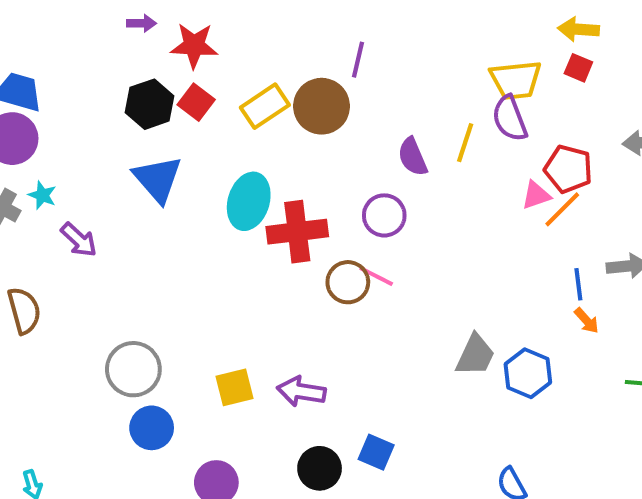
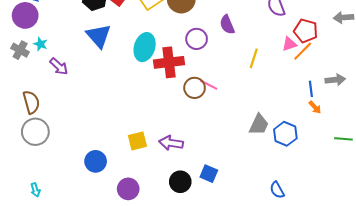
yellow line: (465, 143) -> (254, 58), moved
purple circle: (384, 215) -> (197, 39), moved
gray circle: (133, 369) -> (35, 132), moved

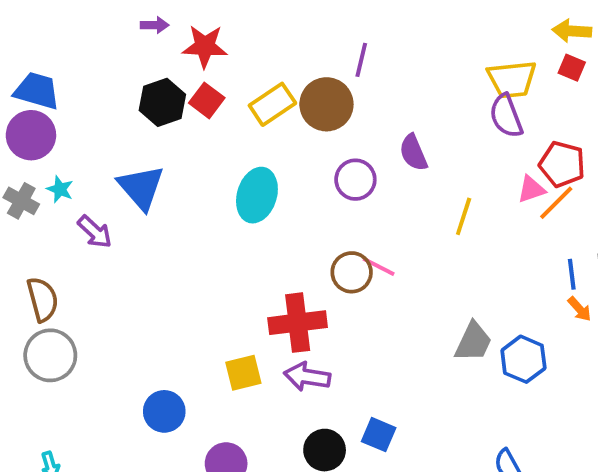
blue triangle: (99, 36) -> (141, 187), moved
red cross: (169, 62) -> (298, 323), moved

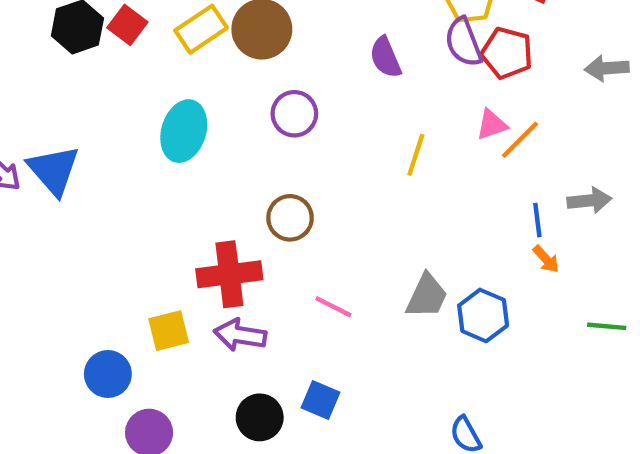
purple semicircle: (413, 153) -> (385, 57), moved
red pentagon: (562, 164) -> (507, 53), moved
blue triangle: (141, 187) -> (54, 170), moved
pink line: (379, 267) -> (333, 307), moved
blue circle: (164, 411) -> (108, 374), moved

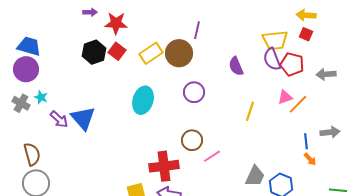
gray arrow: (607, 68) -> (326, 74), moved
pink line: (333, 307) -> (212, 156), moved, turned -60

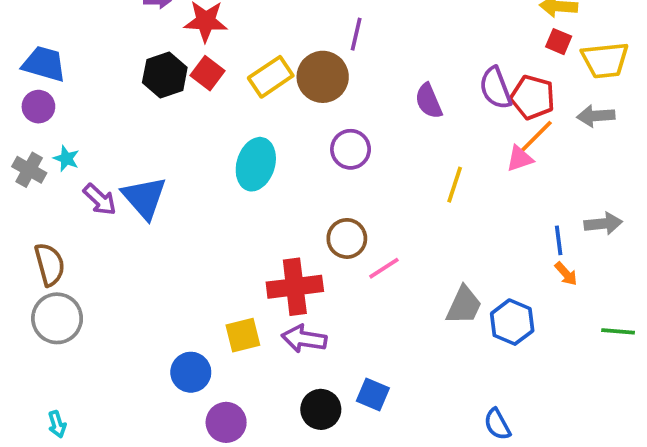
yellow trapezoid: (275, 40) -> (605, 60), moved
purple circle: (26, 69) -> (38, 107), size x0.7
orange line: (298, 104) -> (536, 136), moved

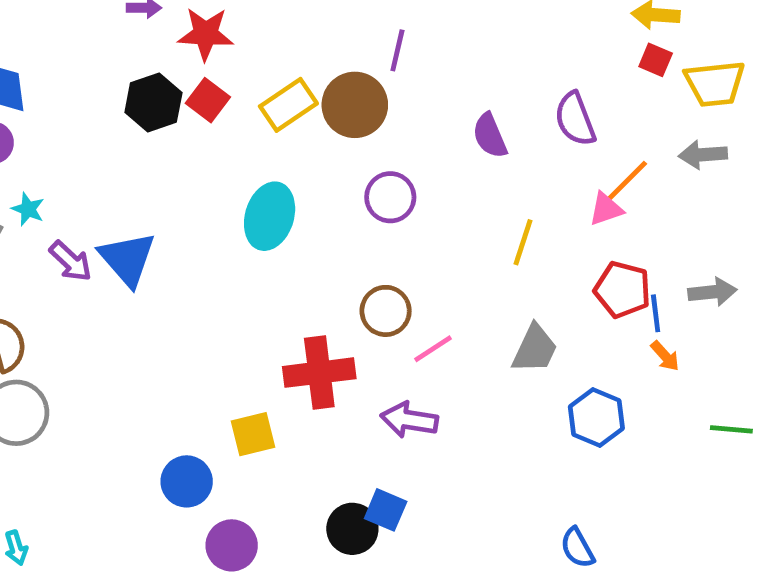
red pentagon: (533, 97) -> (622, 290), moved
gray trapezoid: (464, 305) -> (535, 349), moved
purple arrow: (304, 339) -> (409, 420), moved
blue square: (373, 395) -> (386, 510), moved

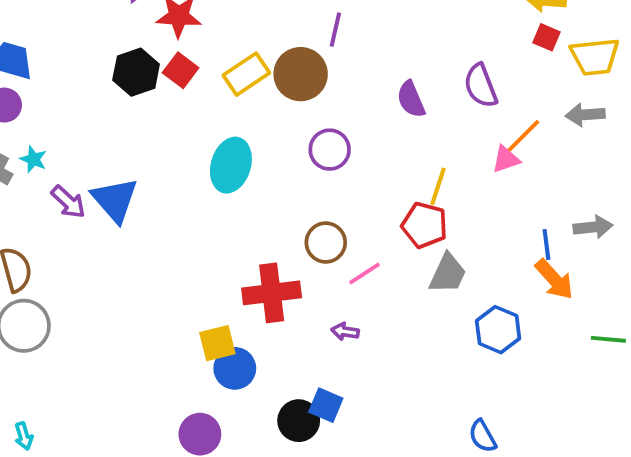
red pentagon: (622, 290) -> (424, 225), moved
orange arrow: (665, 356) -> (554, 279), size x1.6
purple arrow: (409, 420) -> (345, 332), size x0.6
blue circle: (187, 481) -> (235, 368), moved

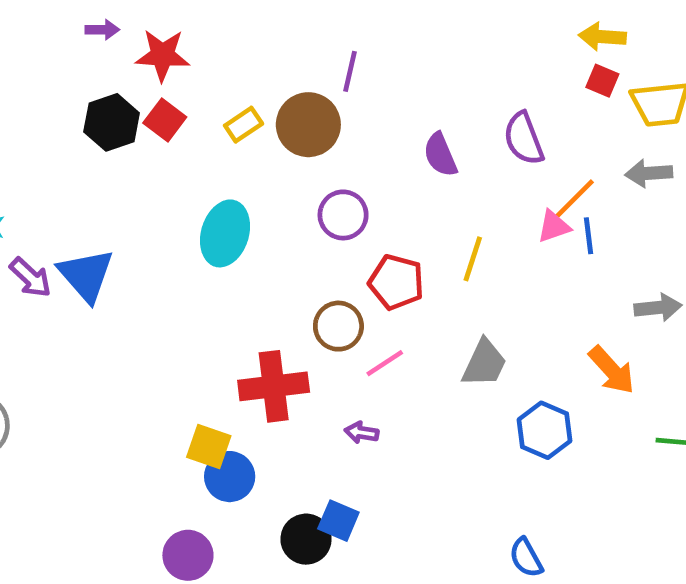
yellow rectangle: (246, 74) -> (244, 125), size x0.7
red pentagon: (424, 225) -> (396, 282), moved
blue line: (546, 244) -> (588, 236), moved
yellow square: (217, 343) -> (209, 446), turned 33

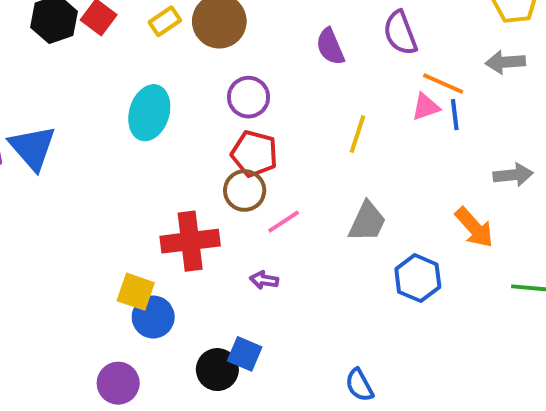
orange line: (575, 199) -> (443, 84), turned 69
red pentagon: (396, 282) -> (254, 154), moved
blue semicircle: (526, 558) -> (359, 385), moved

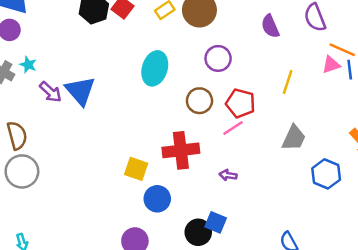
red pentagon: (254, 154) -> (240, 103), moved
brown circle: (245, 191) -> (199, 101), moved
pink line: (284, 222) -> (233, 128), moved
yellow square: (136, 292) -> (136, 169), moved

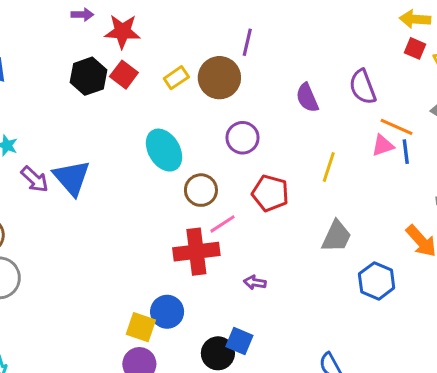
cyan ellipse: (155, 68) -> (164, 150), turned -48
brown circle: (199, 101) -> (201, 190), moved
pink line: (233, 128) -> (223, 224), moved
yellow square: (136, 169) -> (141, 327), moved

